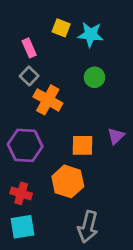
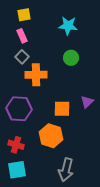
yellow square: (61, 28) -> (24, 15), moved, turned -32
orange cross: (48, 100) -> (36, 75), turned -30

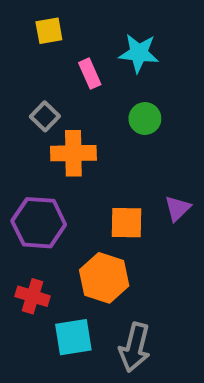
pink rectangle: (22, 36) -> (90, 74), moved
cyan square: (17, 170) -> (73, 337), moved

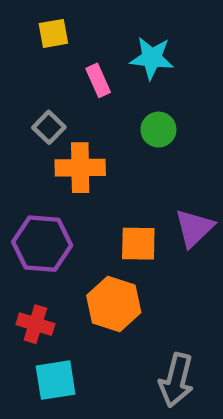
purple triangle: (178, 208) -> (194, 228), size x1.4
cyan square: (73, 337) -> (56, 380), moved
gray arrow: (135, 347) -> (176, 380), moved

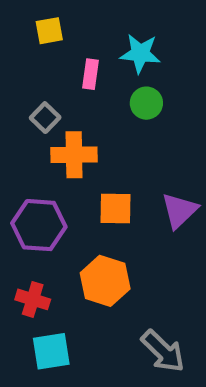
pink rectangle: (98, 80) -> (91, 74), turned 32
green circle: (158, 130) -> (146, 103), moved
orange square: (138, 244) -> (115, 209), moved
gray arrow: (176, 380) -> (163, 351), turned -60

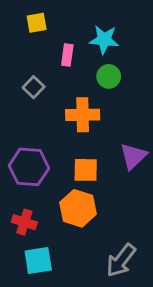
orange cross: (74, 155) -> (83, 115), moved
orange square: (115, 209) -> (86, 170), moved
gray arrow: (163, 351) -> (121, 260), turned 84

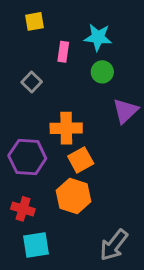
orange cross: (83, 115) -> (66, 128), moved
purple triangle: (133, 156) -> (125, 111), moved
orange square: (86, 170) -> (81, 160), turned -30

